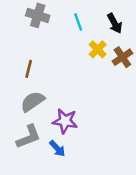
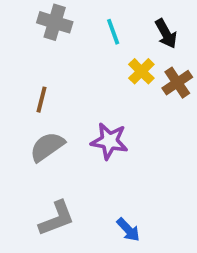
purple star: (65, 121) -> (109, 141), moved
gray L-shape: (29, 137) -> (57, 218), moved
blue arrow: (57, 148) -> (128, 230), moved

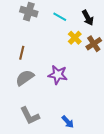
cyan line: (113, 32) -> (60, 17), turned -40
gray L-shape: (57, 218) -> (30, 116), turned 85

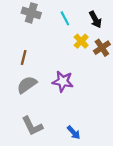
cyan line: (60, 17) -> (65, 18), turned 32

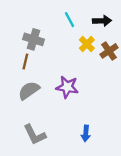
gray cross: (31, 13) -> (34, 39), moved
black arrow: (95, 19) -> (102, 21), turned -63
blue arrow: (74, 132) -> (86, 133), moved, turned 48

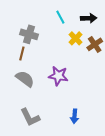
gray semicircle: (29, 90) -> (25, 79), turned 72

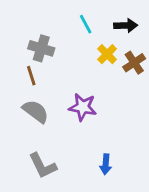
brown line: (22, 54) -> (31, 76), turned -32

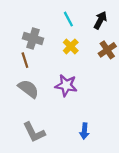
black arrow: (126, 26) -> (100, 20), turned -60
yellow cross: (107, 54) -> (71, 46), moved

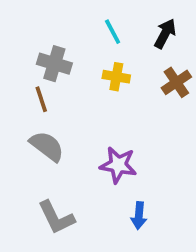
yellow cross: (71, 46) -> (116, 77), turned -35
purple star: (66, 85) -> (118, 165), moved

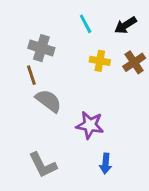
black arrow: (165, 34) -> (126, 25), turned -150
yellow cross: (116, 77) -> (100, 61), moved
gray semicircle: (47, 146) -> (48, 101), moved

